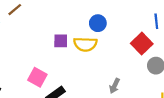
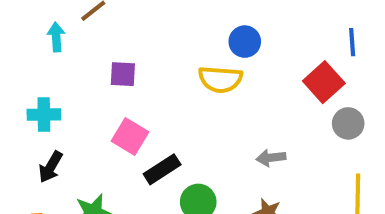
purple square: (61, 41) -> (123, 74), moved
gray arrow: (114, 86) -> (271, 158), turned 56

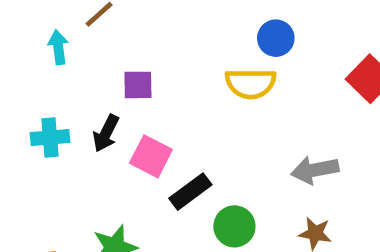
gray arrow: (271, 158) -> (315, 170), size x1.4
black arrow: (51, 167) -> (106, 133), moved

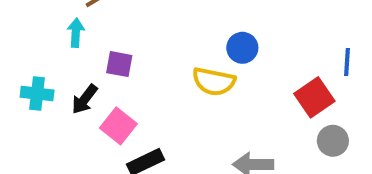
cyan arrow: (58, 47) -> (76, 33), moved

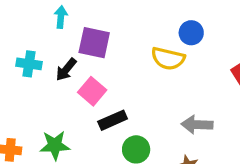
purple square: (119, 64) -> (94, 43), size x1.5

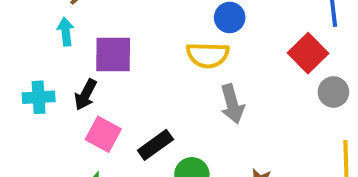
pink square: (92, 91) -> (103, 134), moved
gray arrow: (197, 125) -> (232, 104), moved, turned -96

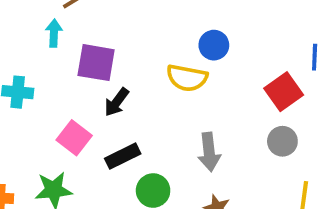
gray circle: (333, 92) -> (282, 141), moved
black arrow: (86, 95) -> (117, 102), moved
gray arrow: (232, 104) -> (209, 152), moved

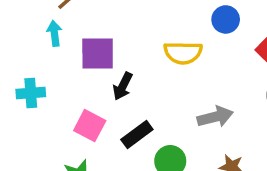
blue circle: (214, 45) -> (226, 19), moved
gray arrow: (209, 152) -> (215, 117), turned -88

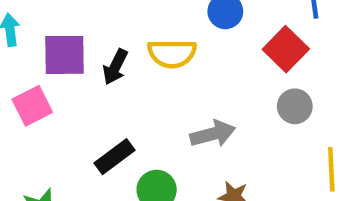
black arrow: (123, 86) -> (115, 67), moved
pink square: (90, 126) -> (32, 106), moved, turned 36

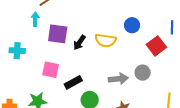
pink square: (32, 106) -> (51, 70), moved, turned 30
gray circle: (295, 106) -> (143, 73), moved

